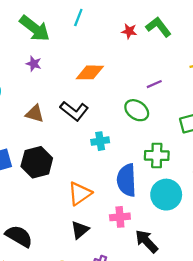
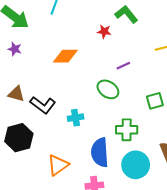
red star: (129, 31) -> (104, 31), moved
black L-shape: (74, 111) -> (43, 105), moved

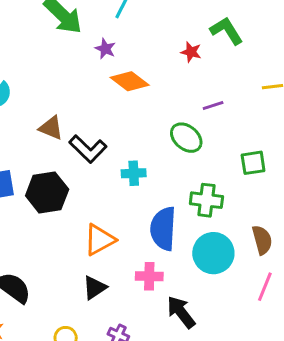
purple star: (15, 49) -> (105, 49), moved
orange diamond: (65, 56) -> (130, 81), turned 30

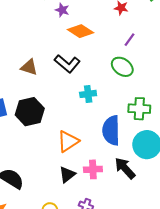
purple line: (213, 106) -> (130, 40), moved, turned -32
black L-shape: (88, 149) -> (67, 64), moved
pink cross: (149, 276) -> (93, 169), moved
black arrow: (181, 312) -> (125, 168), moved

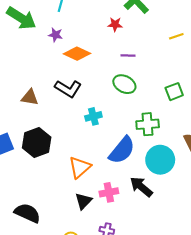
purple line: (130, 40) -> (128, 56), turned 64
blue semicircle: (111, 130) -> (122, 150), turned -132

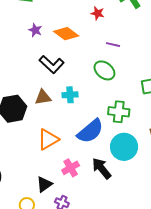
red star: (115, 24) -> (98, 13), moved
purple star: (55, 35) -> (35, 30), moved
brown triangle: (30, 97) -> (43, 97), moved, turned -30
pink cross: (109, 192) -> (71, 168), turned -30
black triangle: (83, 201) -> (44, 184), moved

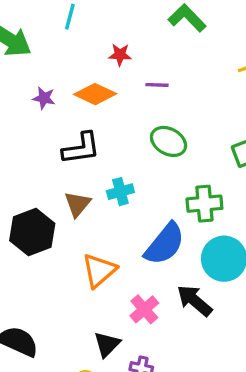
red star: (98, 13) -> (120, 55), moved
purple line: (113, 45) -> (157, 85), moved
black L-shape: (52, 64) -> (81, 148), turned -40
brown triangle: (43, 97) -> (78, 204), turned -30

